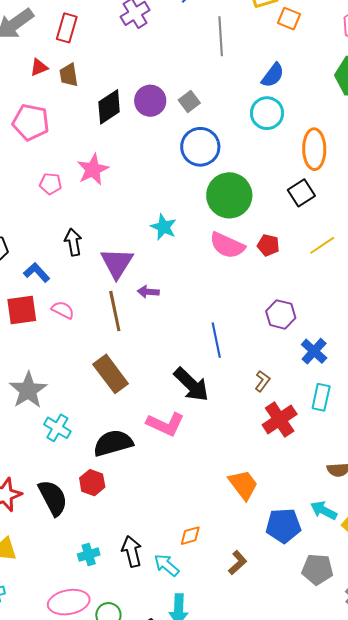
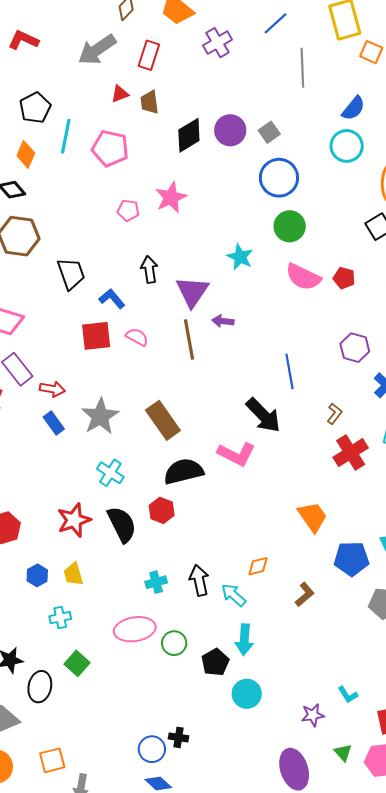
green circle: (229, 195) -> (290, 226), moved, size x0.7
brown rectangle: (111, 374) -> (163, 420), moved
cyan cross: (57, 428) -> (110, 473), moved

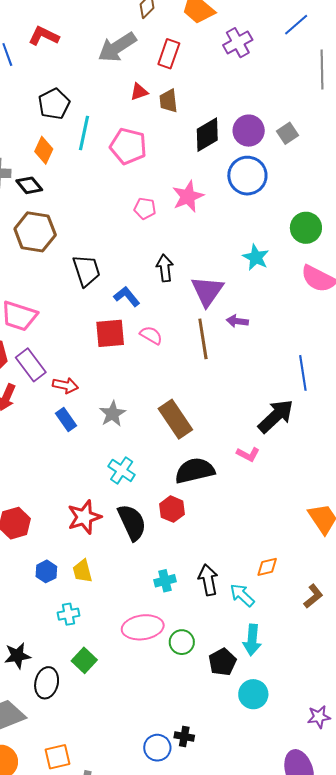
blue circle: (279, 178) -> (247, 176), moved
black arrow: (263, 415) -> (276, 416), turned -90
gray star: (100, 416) -> (113, 414), size x0.7
pink L-shape: (236, 454) -> (248, 454), size x0.6

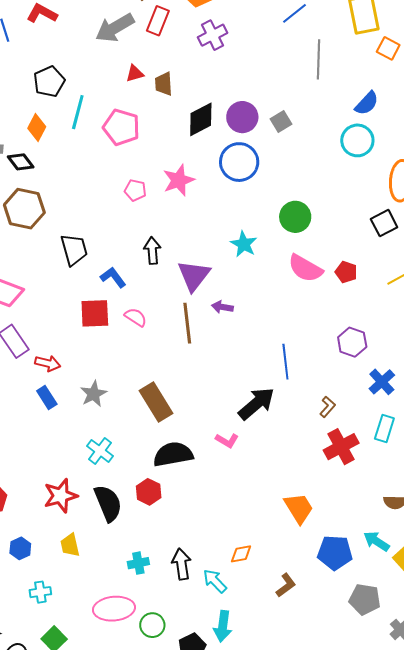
purple cross: (238, 43) -> (213, 35), moved
red rectangle: (169, 54) -> (158, 21), moved
yellow trapezoid: (82, 571) -> (70, 545), moved

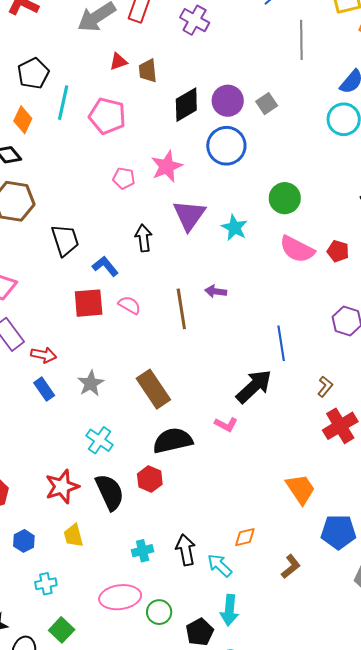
purple cross: (213, 35) -> (195, 20), turned -32
purple triangle: (194, 276) -> (189, 215), moved

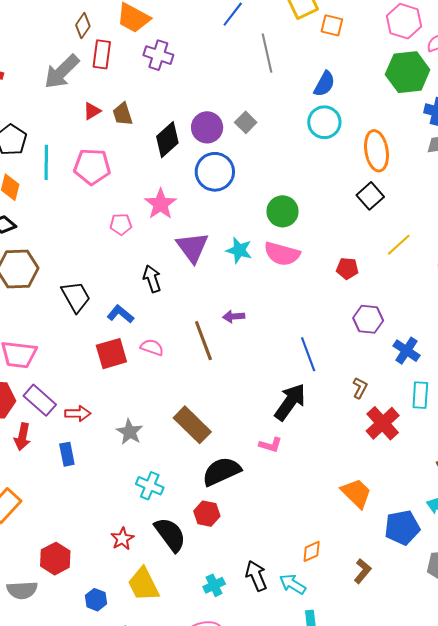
pink semicircle: (297, 249) -> (282, 254), moved
red pentagon: (338, 251) -> (347, 268), moved
blue rectangle: (44, 389) -> (67, 454), moved, turned 35
red star: (62, 487) -> (122, 539), size x0.7
yellow trapezoid: (73, 536) -> (143, 584), size x1.5

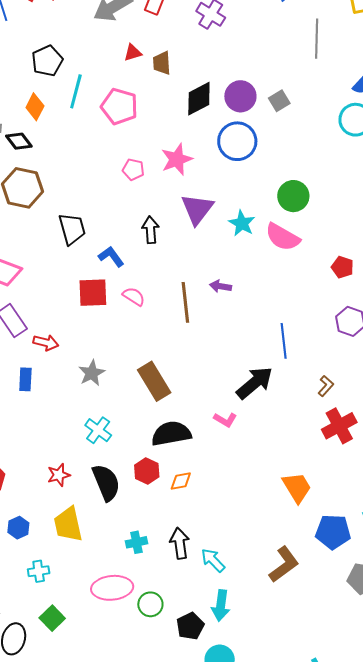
orange diamond: (312, 551) -> (181, 481), moved
brown L-shape: (362, 571) -> (284, 564), size x1.5

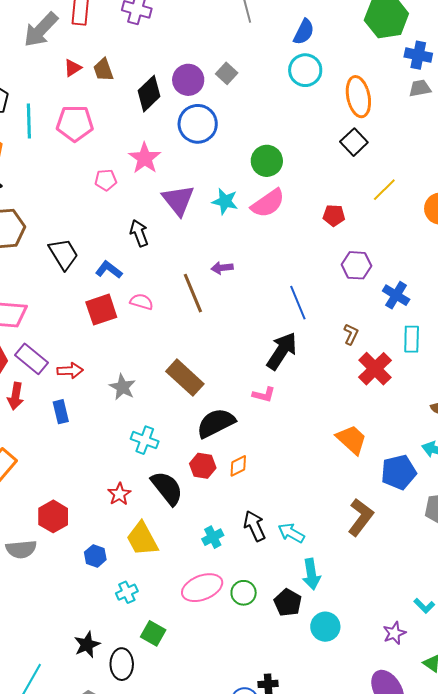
pink semicircle: (283, 237) -> (268, 203), turned -48

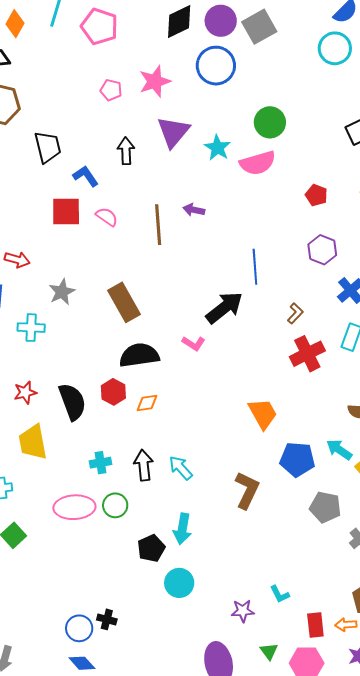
gray square: (227, 73) -> (259, 27), size x1.6
cyan cross: (145, 440) -> (31, 328), moved, turned -36
brown L-shape: (361, 517) -> (247, 490), turned -30
cyan arrow: (291, 533) -> (181, 468), moved
green circle: (244, 593) -> (115, 505), moved

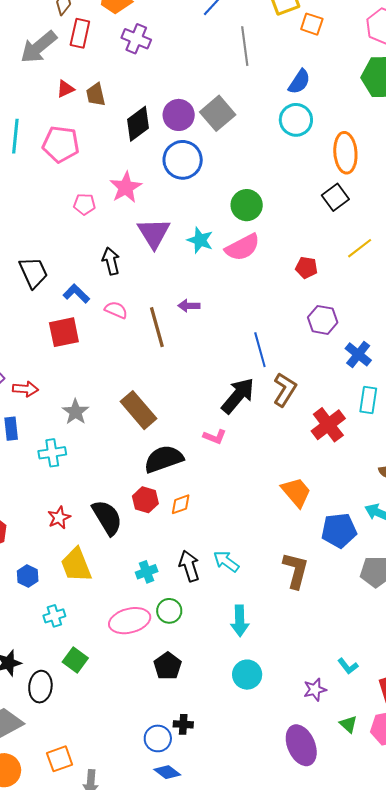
pink semicircle: (107, 217) -> (116, 310), moved
brown L-shape: (295, 313) -> (285, 390), moved, size x1.6
black pentagon: (151, 548) -> (168, 666), moved

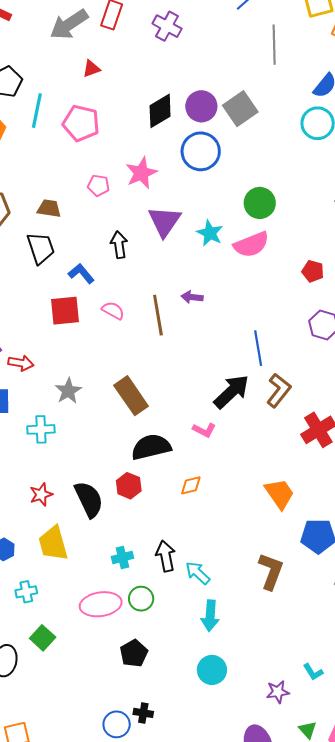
brown trapezoid: (96, 95) -> (49, 208), moved, turned 105
pink semicircle: (116, 310) -> (113, 310), moved
orange diamond: (181, 504) -> (191, 485), moved
cyan arrow: (226, 561) -> (198, 573), moved

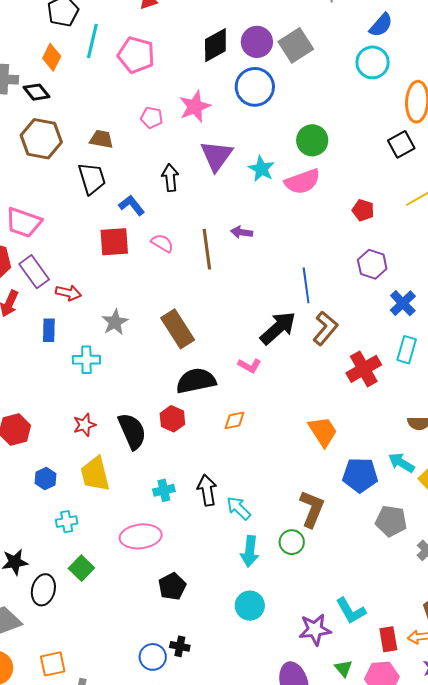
green circle: (141, 599) -> (292, 542), moved
cyan L-shape: (313, 672) -> (351, 611), size x1.5
purple star: (278, 692) -> (315, 630), size x1.4

